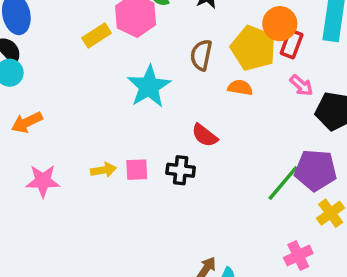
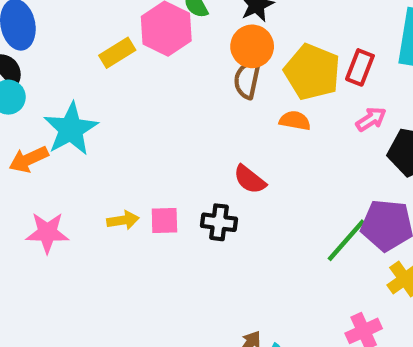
orange circle: (280, 24) -> (252, 46), moved
pink arrow: (301, 85) -> (371, 119), turned -75
cyan star: (149, 86) -> (71, 129), moved

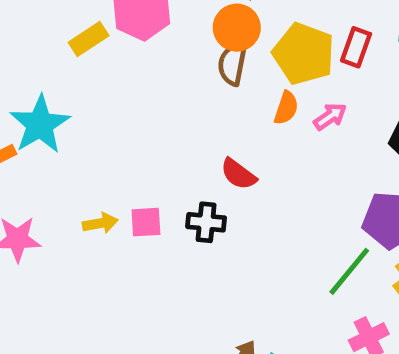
pink arrow: (371, 119) -> (330, 117), moved
orange semicircle: (295, 121) -> (286, 108), turned 100
green line: (346, 240) -> (349, 271), moved

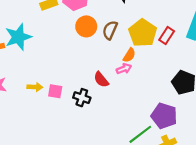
orange circle: (237, 28) -> (86, 26), moved
pink arrow: (330, 117) -> (124, 69), moved

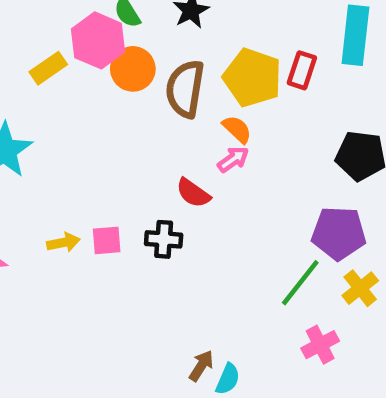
orange circle: (86, 26) -> (133, 69), moved
brown semicircle: (110, 30) -> (185, 89), size x1.4
orange semicircle: (129, 55) -> (237, 129), turned -64

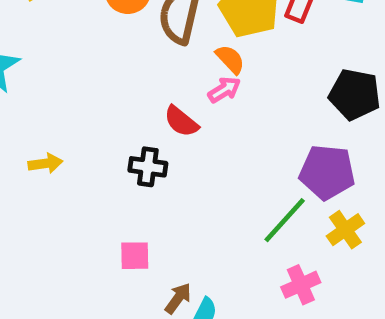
pink square: (107, 240) -> (135, 256), moved

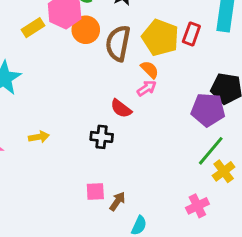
purple pentagon: (327, 172) -> (208, 110), moved
green line: (285, 220) -> (211, 151), moved
brown arrow: (178, 298) -> (117, 201), moved

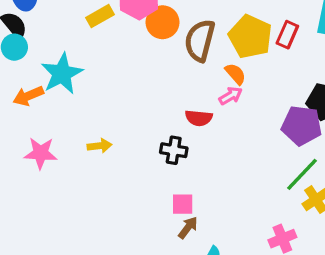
red semicircle: (121, 109) -> (199, 118), turned -35
pink square: (95, 191) -> (183, 204), moved

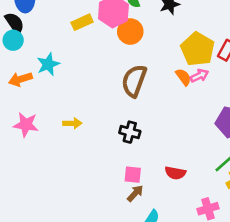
brown semicircle: (200, 40) -> (134, 81), moved
cyan star: (62, 74) -> (48, 64), size x0.7
pink arrow: (231, 96) -> (199, 76), moved
red semicircle: (199, 118) -> (175, 173), moved

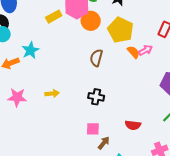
yellow pentagon: (198, 49) -> (121, 30), moved
brown semicircle: (134, 81) -> (96, 58), size x0.7
pink square: (133, 175) -> (93, 129), moved

